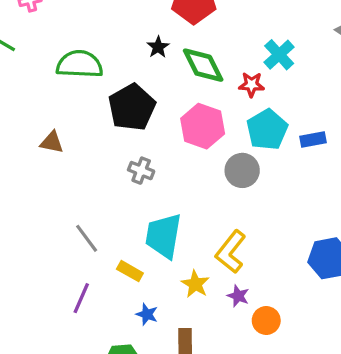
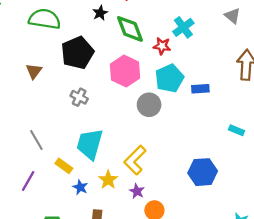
brown triangle: (52, 142) -> (34, 71), moved, turned 49
blue star: (147, 314) -> (80, 187), moved

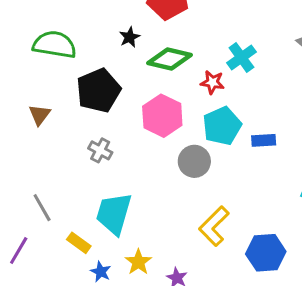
green diamond: (130, 29) -> (170, 59), turned -56
yellow L-shape: (135, 160) -> (214, 226), moved
purple line: (28, 181) -> (19, 251), moved

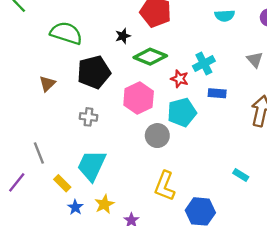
blue rectangle: (264, 140) -> (217, 93), moved
gray cross: (100, 150) -> (88, 117), turned -30
yellow L-shape: (214, 226) -> (165, 186), turned -32

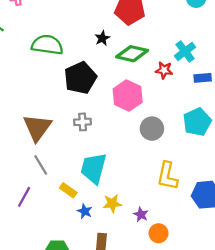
brown triangle: (47, 84) -> (37, 127), moved, size x1.8
cyan pentagon: (182, 112) -> (197, 122), moved
yellow star: (104, 204) -> (112, 203), turned 30

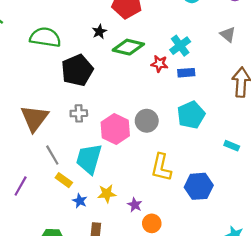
blue rectangle: (203, 78) -> (186, 73), moved
pink hexagon: (128, 96) -> (115, 129), moved
gray line: (41, 165) -> (52, 155), moved

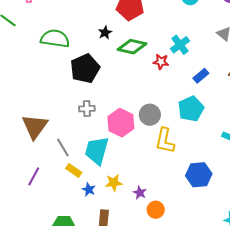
blue rectangle: (186, 73) -> (201, 76), moved, turned -35
brown triangle: (34, 118) -> (35, 126), moved
yellow L-shape: (161, 167) -> (165, 141), moved

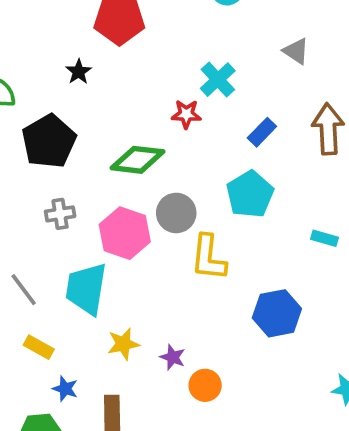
green diamond: (132, 47) -> (137, 160), moved
yellow rectangle: (74, 171) -> (39, 347), moved
blue star: (89, 190) -> (65, 389), moved

